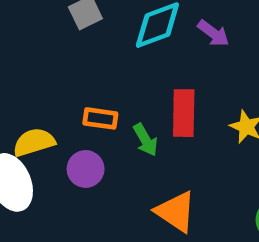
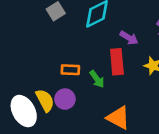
purple arrow: (213, 33) -> (129, 38), moved
yellow semicircle: (34, 142) -> (45, 100), moved, turned 85

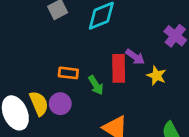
purple arrow: (129, 38) -> (135, 57), moved

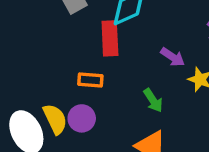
red rectangle: (119, 68) -> (110, 38), moved
green arrow: (96, 85) -> (153, 100), moved

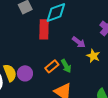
orange rectangle: (90, 80) -> (52, 66), moved, turned -48

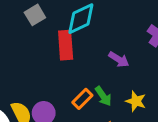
yellow star: (93, 56) -> (136, 101), moved

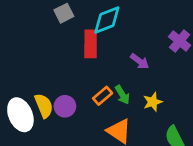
yellow star: (136, 101) -> (153, 102), turned 30

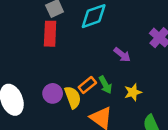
red rectangle: (91, 44) -> (50, 34), moved
yellow semicircle: (44, 106) -> (73, 97), moved

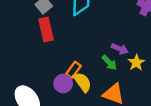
purple arrow: (122, 55) -> (120, 49), moved
orange rectangle: (87, 85) -> (74, 70), moved

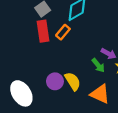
orange rectangle: (74, 70) -> (63, 32), moved

